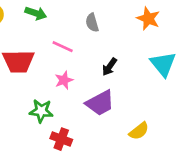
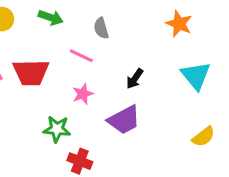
gray semicircle: (92, 23) -> (101, 28), moved
yellow semicircle: (139, 131) -> (203, 137), moved

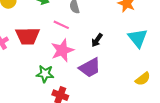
pink star: (83, 94) -> (62, 50), size x1.6

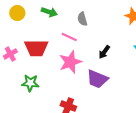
purple trapezoid: (90, 68) -> (97, 79), turned 50
green star: (45, 74) -> (30, 83), moved

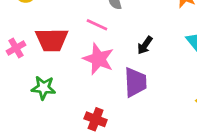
pink star: (70, 62) -> (98, 59), turned -30
purple trapezoid: (97, 79) -> (135, 82), turned -115

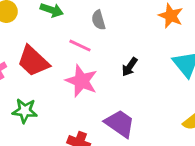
red trapezoid: (52, 40) -> (33, 61), turned 44
purple trapezoid: (135, 82) -> (120, 123), moved, turned -52

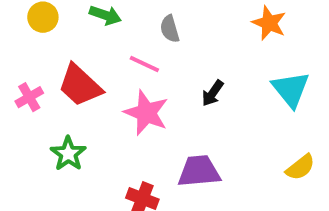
green star: (25, 111) -> (68, 154), turned 30
purple trapezoid: (120, 123) -> (199, 171), turned -40

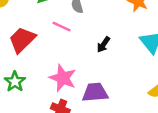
red trapezoid: (80, 85) -> (22, 40), turned 92
pink star: (146, 113) -> (63, 78), moved

